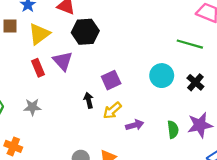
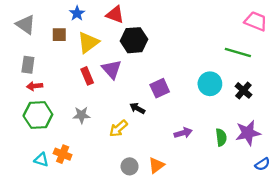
black arrow: (89, 100) -> (137, 108), turned -48
yellow arrow: (112, 110) -> (118, 128), moved

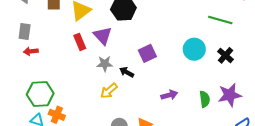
green hexagon: (38, 115) -> (40, 94), moved
gray star: (82, 115) -> (105, 64), moved

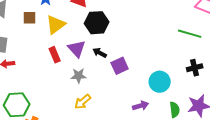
cyan circle: (194, 49) -> (160, 82), moved
black cross: (225, 55) -> (195, 68), turned 35
black arrow: (127, 72) -> (100, 53), moved

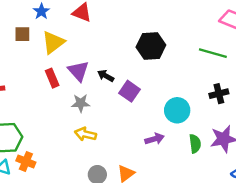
black hexagon: (97, 23) -> (151, 46), moved
purple square: (120, 66) -> (130, 91), turned -30
yellow arrow: (83, 102) -> (85, 134), turned 54

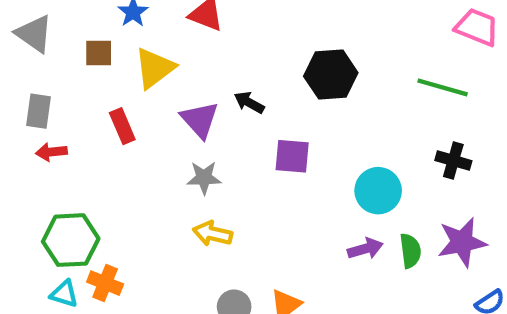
black arrow: (106, 76) -> (249, 102), moved
red rectangle: (52, 78) -> (122, 126), moved
purple square: (130, 91) -> (292, 156), turned -30
black cross: (219, 94) -> (453, 161), turned 30
purple arrow: (155, 139) -> (365, 249), moved

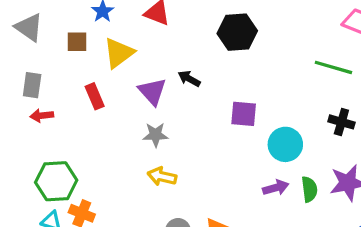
black hexagon: (331, 75) -> (237, 32), moved
purple square: (292, 156) -> (244, 114), moved

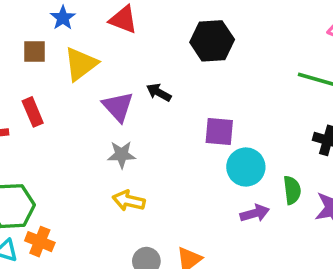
red rectangle: (95, 96) -> (33, 112), moved
cyan circle: (285, 144) -> (246, 167), moved
green semicircle: (309, 189) -> (292, 190), moved

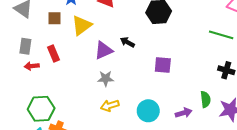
purple triangle: (118, 107) -> (103, 50), turned 48
cyan circle: (246, 167) -> (148, 111), moved
yellow arrow: (129, 201) -> (110, 106), turned -30

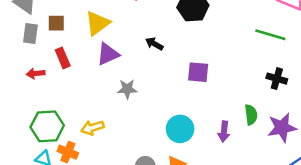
brown square: (55, 18) -> (56, 23), moved
gray rectangle: (25, 46) -> (30, 33), moved
purple triangle: (103, 50) -> (108, 54), moved
yellow arrow: (110, 106) -> (92, 128), moved
purple arrow: (184, 113) -> (224, 131), turned 112

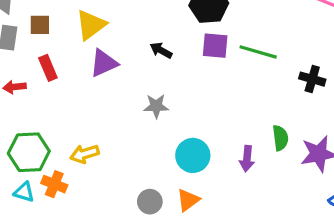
green line: (270, 35) -> (258, 52), moved
purple square: (198, 72) -> (215, 46), moved
black cross: (277, 79) -> (312, 79), moved
gray star: (127, 89) -> (156, 106), moved

